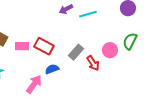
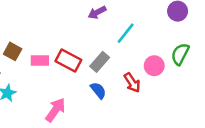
cyan line: (88, 14) -> (126, 33), moved, turned -36
gray rectangle: (76, 52) -> (100, 62), moved
blue semicircle: (52, 69) -> (98, 90), moved, turned 72

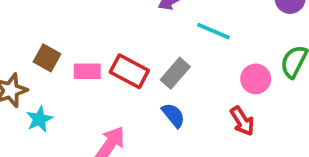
cyan line: (126, 33) -> (214, 31), turned 75
red arrow: (132, 83) -> (242, 121), moved

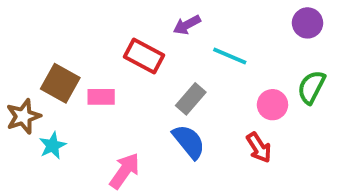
brown square: (47, 58) -> (60, 83), size x1.4
red rectangle: (129, 71) -> (144, 56), moved
blue semicircle: (173, 115) -> (189, 142), size x1.4

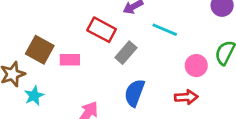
gray rectangle: (191, 99) -> (126, 53), moved
blue semicircle: (189, 142) -> (135, 93), turned -120
red arrow: (259, 147) -> (186, 97), turned -60

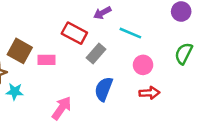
pink circle: (196, 66) -> (143, 65), moved
cyan star: (34, 96) -> (15, 92), turned 30

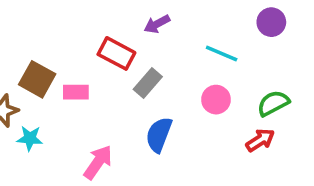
cyan line: (130, 33) -> (222, 53), moved
green semicircle: (184, 53) -> (273, 103), moved, turned 35
red arrow: (149, 93) -> (260, 140), moved, turned -30

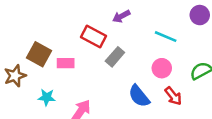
blue semicircle: (159, 135) -> (139, 96), moved, turned -60
cyan star: (30, 138) -> (47, 97), moved
red arrow: (260, 140) -> (173, 96), moved, turned 84

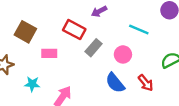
brown square: (39, 54) -> (25, 32), moved
pink circle: (162, 68) -> (123, 54), moved

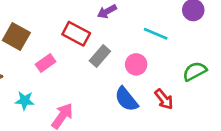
pink rectangle: (49, 53) -> (46, 63), turned -35

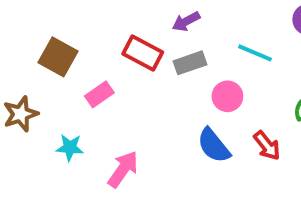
gray rectangle: (100, 56) -> (190, 63), moved, turned 30

